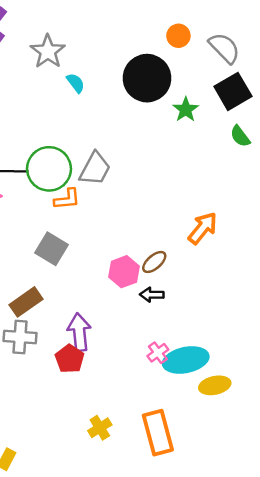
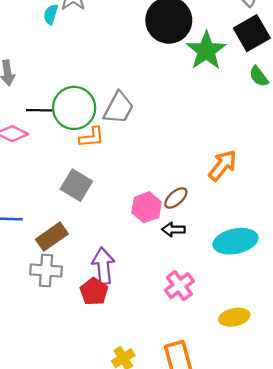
cyan semicircle: (76, 83) -> (51, 14), moved, turned -126
green star: (186, 110) -> (206, 51), size x1.6
pink cross: (158, 353) -> (179, 286), size x1.4
cyan ellipse: (186, 360) -> (235, 241), moved

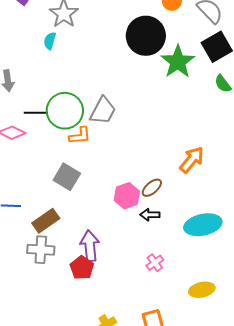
cyan semicircle: (51, 14) -> (50, 41), moved
pink cross: (179, 286) -> (155, 263), size x0.7

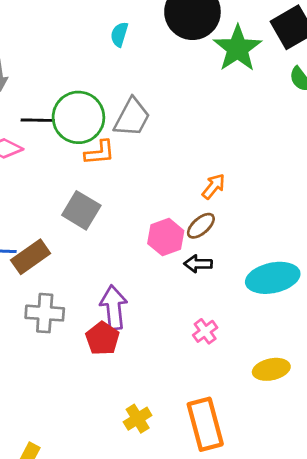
cyan semicircle: (50, 41) -> (119, 34), moved
orange arrow: (192, 160) -> (214, 186), moved, size x0.7
brown rectangle: (46, 221) -> (31, 257), moved

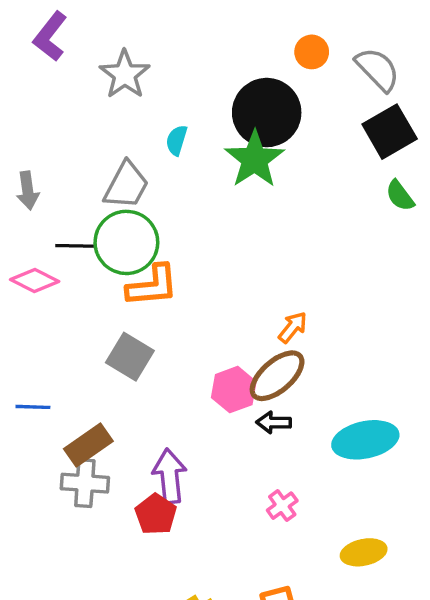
green star: (238, 48) -> (255, 159), moved
gray trapezoid: (132, 117) -> (126, 185), moved
orange L-shape: (100, 153) -> (152, 286), size x1.4
brown ellipse: (201, 226) -> (277, 376), size x1.6
brown rectangle: (31, 257) -> (88, 445), moved

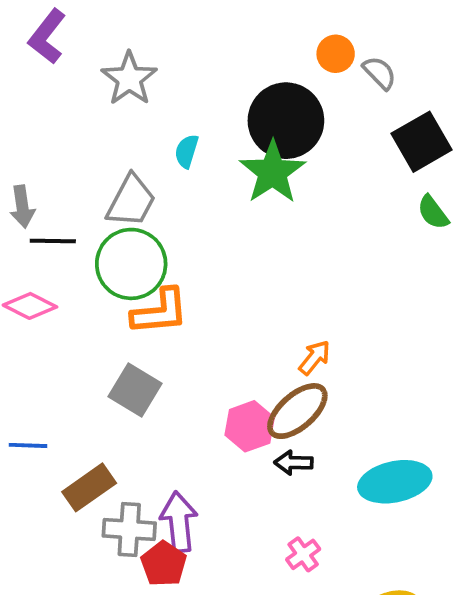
gray semicircle: (377, 69) -> (380, 73), moved, size x0.7
black line: (76, 246) -> (53, 241), moved
gray cross: (85, 483) -> (129, 530), moved

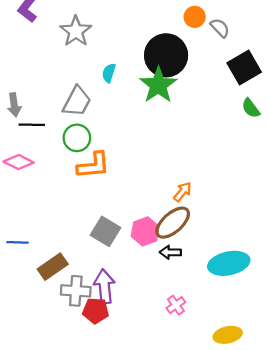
green circle: (131, 264) -> (77, 138), size x0.7
gray square: (135, 390) -> (105, 231), moved
red pentagon: (164, 564) -> (96, 311), turned -30

